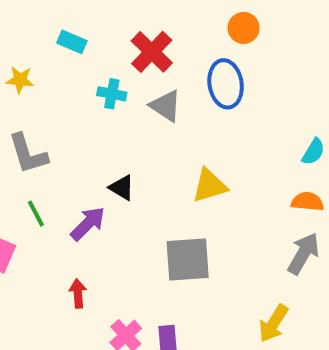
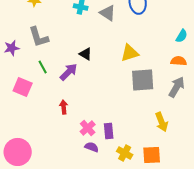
gray square: (188, 259) -> (143, 80), moved
yellow arrow: (273, 323) -> (162, 122), turned -54

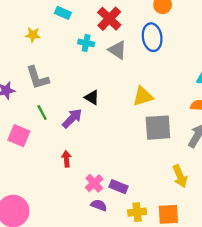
purple rectangle: (109, 131) -> (119, 187), turned -63
yellow cross: (125, 153) -> (137, 212), turned -35

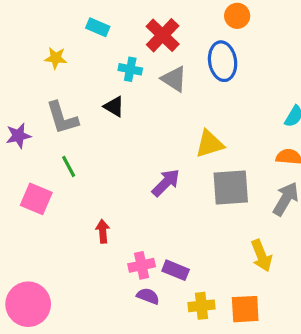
black triangle: (92, 97) -> (114, 107), moved
purple arrow: (72, 118) -> (166, 183), moved
pink cross: (94, 183) -> (142, 265), turned 30

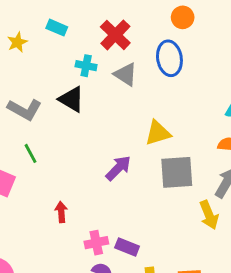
yellow star: (56, 58) -> (17, 42), moved, turned -30
black triangle: (114, 107) -> (71, 99), size x1.4
gray L-shape: (62, 118) -> (25, 110), turned -44
yellow arrow: (261, 256) -> (209, 215), moved

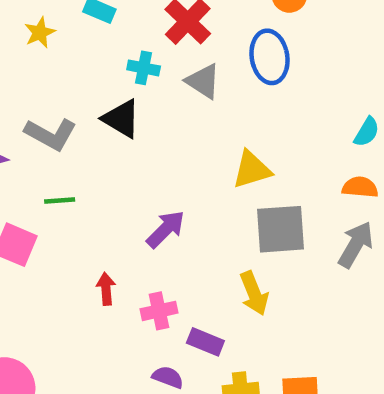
green line: (30, 153) -> (60, 200), turned -66
purple arrow: (118, 168) -> (166, 229), moved
yellow arrow: (209, 215) -> (254, 293), moved
pink cross: (96, 243) -> (159, 311), moved

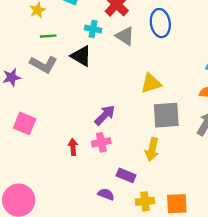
green line: (60, 200) -> (48, 36), moved
yellow arrow: (254, 293) -> (152, 149), turned 35
pink cross: (159, 311) -> (101, 142), moved

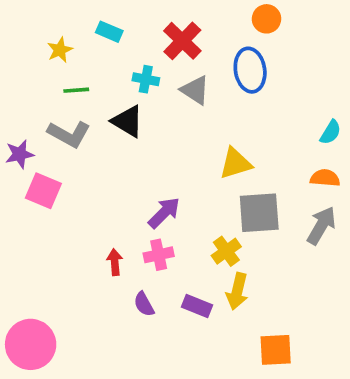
pink square: (25, 123) -> (43, 191), moved
yellow arrow: (152, 149) -> (237, 291), moved
purple semicircle: (106, 194) -> (144, 304), moved, turned -140
yellow cross: (145, 201) -> (226, 251), moved, turned -30

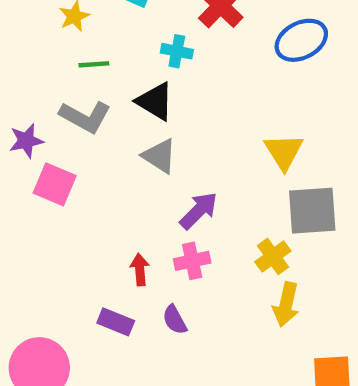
blue ellipse: (250, 70) -> (301, 40), turned 72
gray triangle: (195, 90) -> (159, 156), moved
yellow triangle: (235, 163) -> (284, 152), turned -45
purple rectangle: (197, 306) -> (116, 322), moved

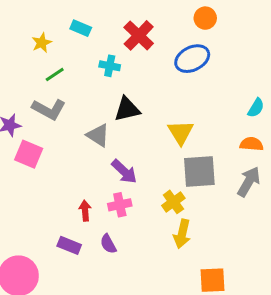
green line: (94, 64) -> (55, 75), turned -30
black triangle: (155, 101) -> (127, 109), moved, turned -44
purple arrow: (199, 211) -> (124, 172), turned 88

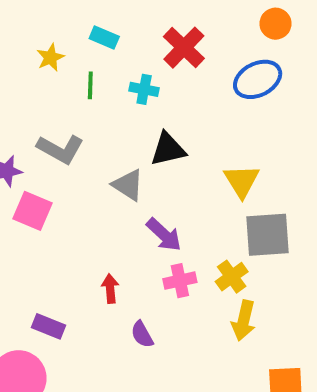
green line: (55, 75) -> (90, 85), moved, turned -54
pink cross: (120, 205) -> (180, 281), moved
purple rectangle: (69, 245) -> (48, 326), moved

